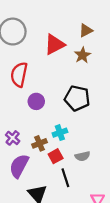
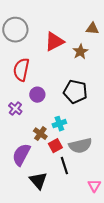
brown triangle: (86, 30) -> (92, 29), moved, turned 32
purple cross: (13, 138) -> (15, 109), moved
brown cross: (39, 143) -> (40, 134), turned -32
gray semicircle: (82, 156) -> (80, 146), size x1.6

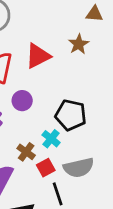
red triangle: (54, 42) -> (38, 56), moved
black pentagon: (75, 92) -> (71, 115), moved
cyan cross: (59, 124) -> (51, 139), turned -32

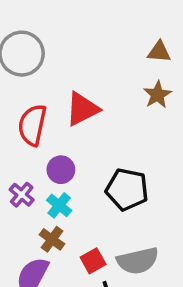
brown star: (79, 44) -> (157, 95), moved
cyan cross: (51, 139) -> (59, 205), moved
brown cross: (26, 152) -> (52, 239), moved

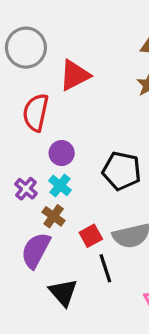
red triangle: (82, 109) -> (75, 75), moved
purple cross: (22, 195) -> (26, 189), moved

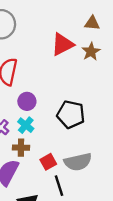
red triangle: (75, 75) -> (63, 44), moved
brown cross: (54, 216) -> (21, 148), turned -35

